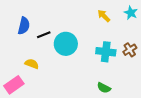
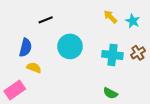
cyan star: (131, 13) -> (133, 21), moved
blue semicircle: (24, 26) -> (25, 48), moved
black line: (44, 35) -> (46, 20), moved

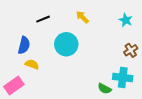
yellow arrow: (110, 17) -> (82, 17), moved
cyan cross: (112, 55) -> (123, 77), moved

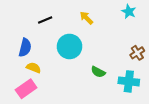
cyan star: (126, 20) -> (129, 12), moved
pink rectangle: (14, 86) -> (26, 89), moved
green semicircle: (105, 89) -> (98, 72), moved

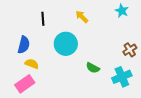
black line: (45, 20) -> (43, 19), turned -72
cyan cross: (129, 81) -> (122, 77), turned -30

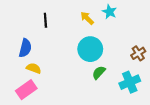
cyan star: (122, 11) -> (109, 12), moved
cyan circle: (66, 44) -> (90, 49), moved
green semicircle: (93, 68) -> (99, 73), turned 104

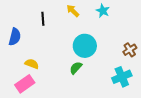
yellow arrow: (87, 18) -> (73, 11), moved
blue semicircle: (25, 48) -> (15, 37), moved
green semicircle: (99, 73) -> (76, 68), moved

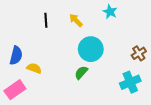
yellow arrow: (73, 11) -> (76, 20), moved
blue semicircle: (15, 37) -> (16, 55), moved
pink rectangle: (25, 84) -> (15, 90), moved

